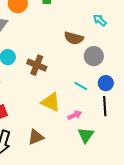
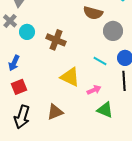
green triangle: (86, 135) -> (105, 110), turned -42

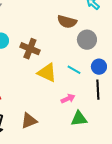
yellow triangle: (70, 77) -> (47, 73), moved
green triangle: (105, 110) -> (79, 119), turned -30

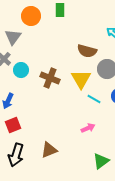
yellow triangle: (47, 73) -> (81, 79), moved, turned 35
green triangle: (79, 119) -> (101, 161), moved, turned -30

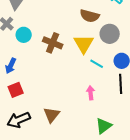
pink arrow: (88, 128) -> (91, 93), turned -72
brown triangle: (49, 150) -> (52, 115), turned -30
black arrow: (16, 155) -> (19, 120), turned 50

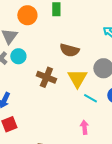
brown semicircle: (90, 16) -> (69, 50), moved
cyan circle: (24, 35) -> (18, 56), moved

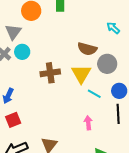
brown semicircle: (69, 50) -> (87, 49), moved
brown cross: (46, 77) -> (50, 73), turned -30

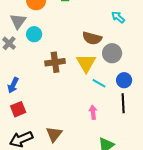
cyan circle: (22, 52) -> (34, 34), moved

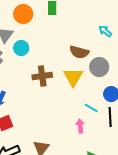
cyan line: (99, 83) -> (91, 108), moved

